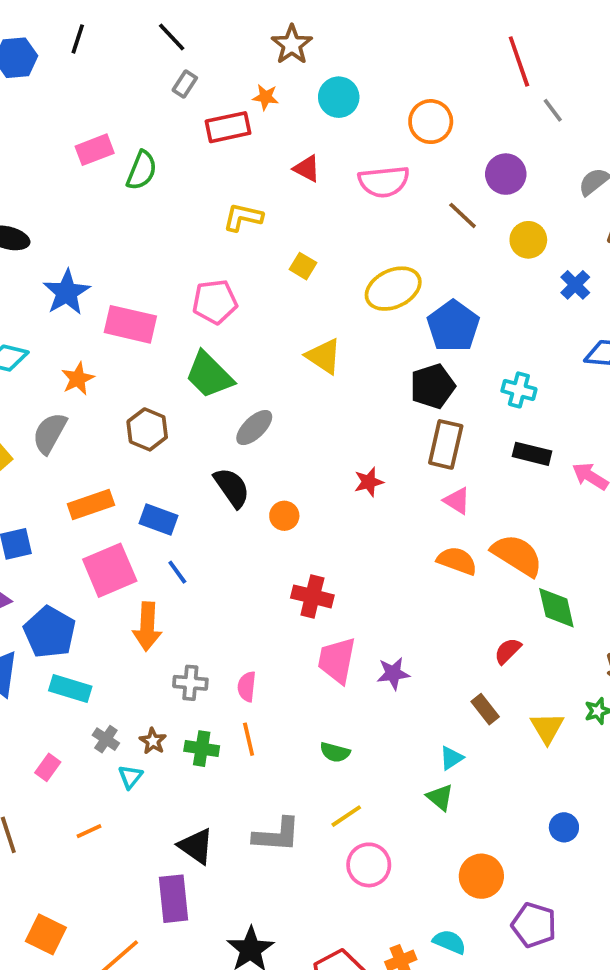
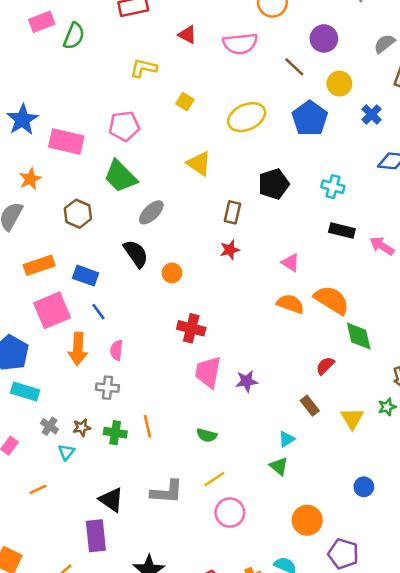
blue pentagon: (453, 326) -> (310, 118), moved
brown rectangle: (446, 444) -> (232, 212), moved, size x0.7
pink semicircle: (247, 687) -> (116, 350), moved
brown star: (153, 741) -> (82, 428), turned 30

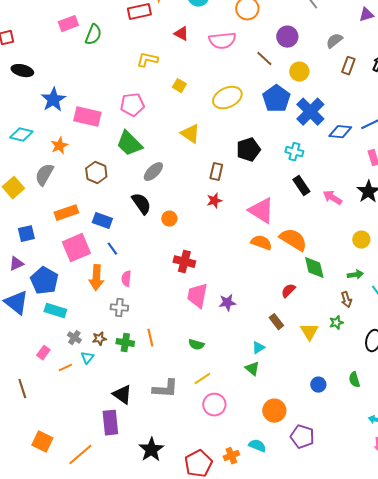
blue cross: (372, 114) -> (310, 112), moved, size x1.8
black rectangle: (342, 230) -> (301, 186), turned 42
pink triangle: (290, 263) -> (261, 211), size x1.8
orange line: (38, 489) -> (65, 368), moved

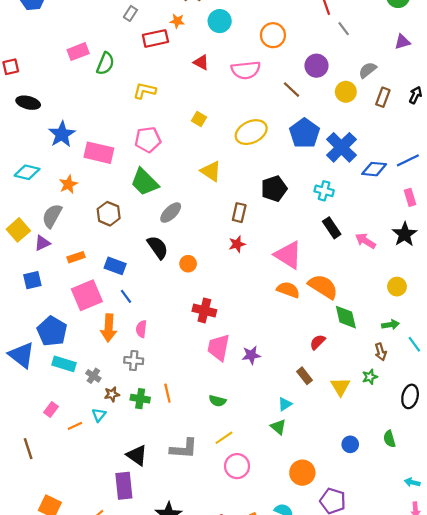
yellow L-shape: (147, 60) -> (145, 91), moved
yellow circle: (299, 72) -> (346, 92), moved
orange rectangle: (66, 213) -> (76, 257), size x0.7
purple triangle: (16, 264) -> (42, 243), moved
gray cross: (74, 338) -> (93, 376), moved

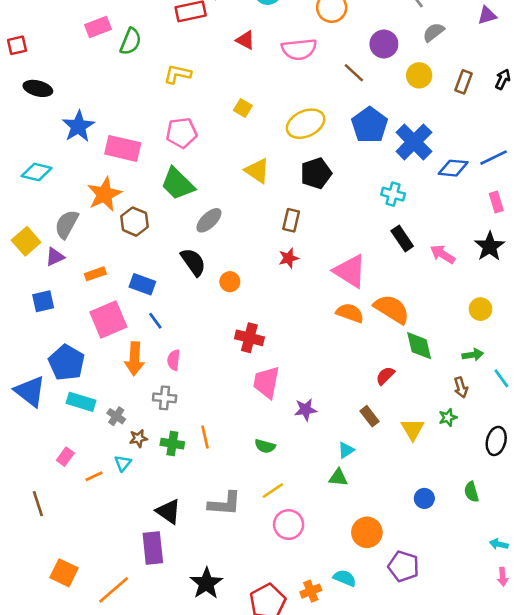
gray semicircle: (368, 70) -> (433, 32), moved
orange star: (68, 184) -> (104, 194), moved, size x1.5
black pentagon: (274, 189) -> (316, 173), moved
purple star: (251, 355) -> (306, 410), moved
green triangle: (278, 427) -> (338, 478), turned -35

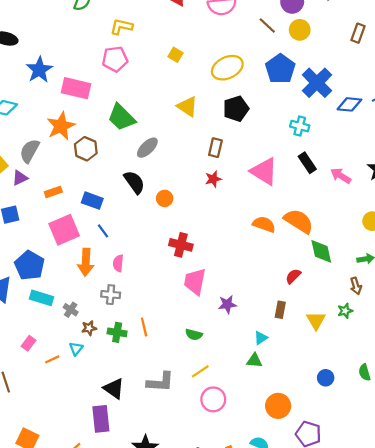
yellow circle: (419, 75) -> (300, 30), moved
pink pentagon: (181, 133) -> (115, 59), moved
pink triangle: (350, 271) -> (264, 171), moved
brown rectangle: (370, 416) -> (280, 310), turned 49

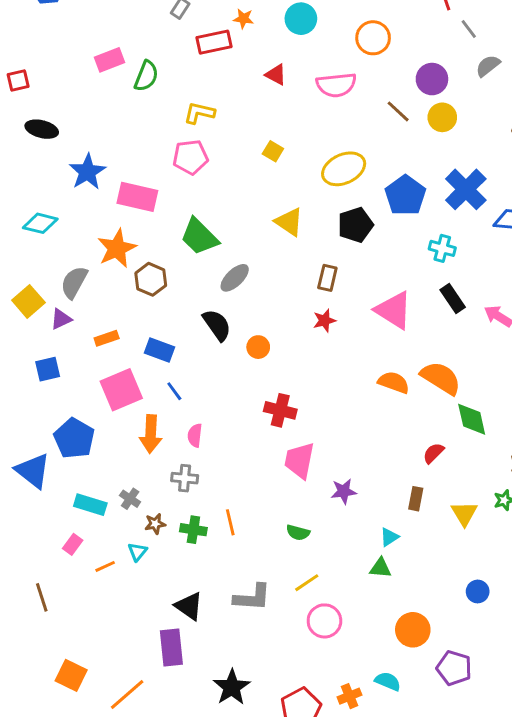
blue pentagon: (280, 69) -> (405, 195), moved
cyan rectangle: (41, 298) -> (90, 505), moved

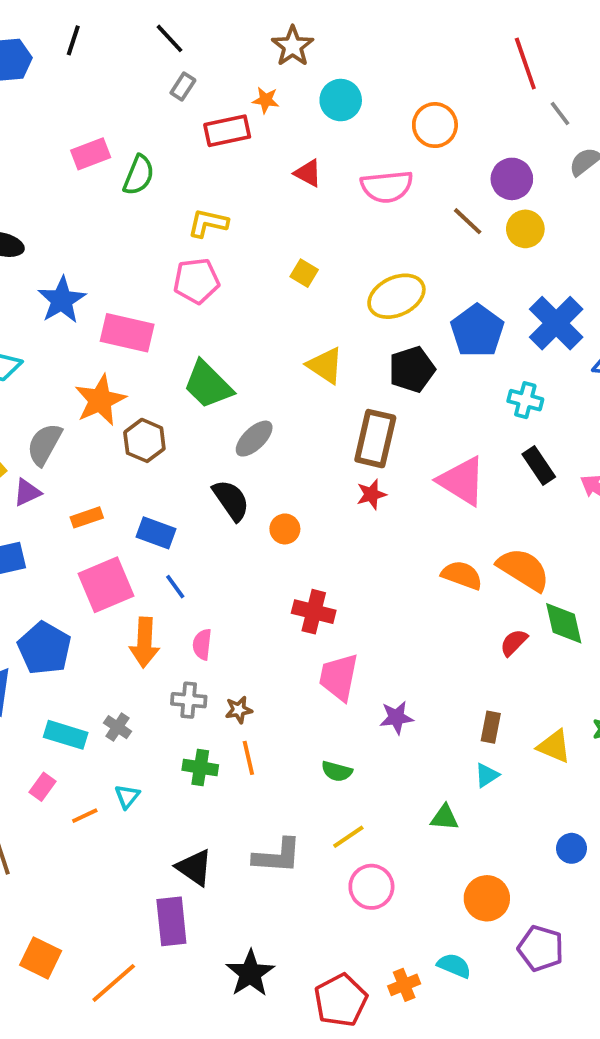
brown rectangle: (327, 278) -> (375, 439), size x1.6
red semicircle: (433, 453) -> (514, 642), moved
yellow triangle: (464, 513) -> (554, 746), turned -36
brown star: (155, 524) -> (239, 710), moved
cyan triangle: (389, 537) -> (487, 775), moved

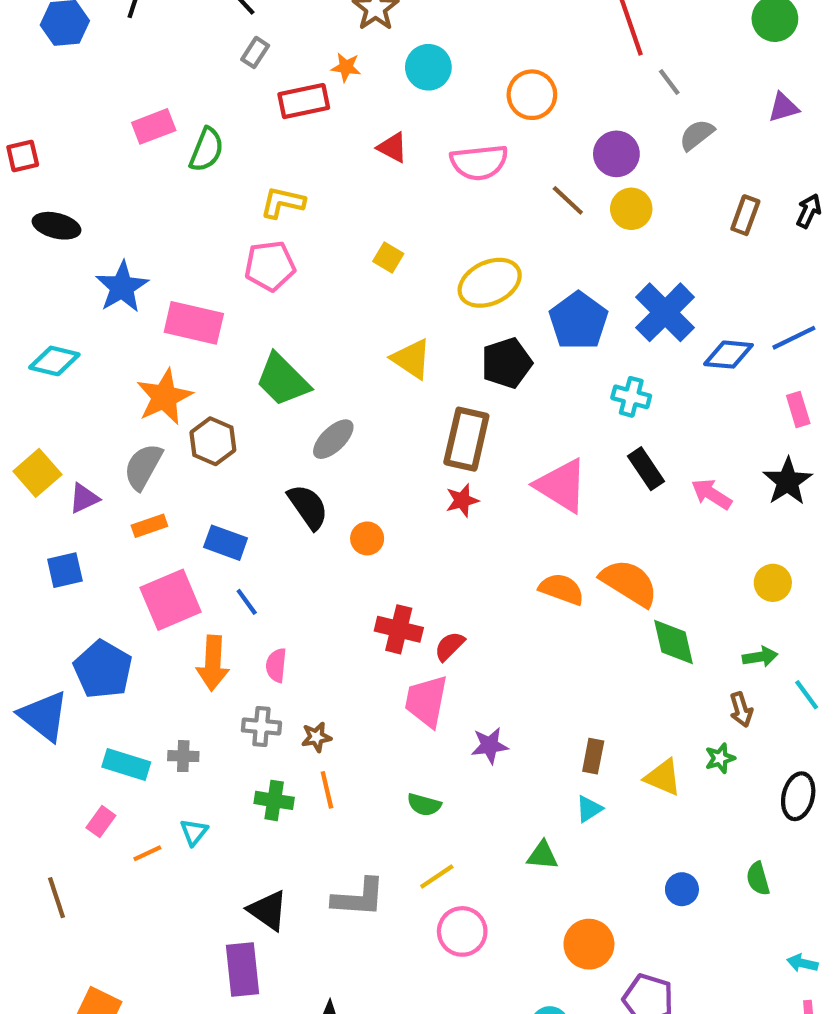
gray semicircle: (44, 444) -> (143, 467), moved
red semicircle: (514, 642) -> (450, 646), moved
gray cross: (118, 727) -> (183, 756), turned -32

